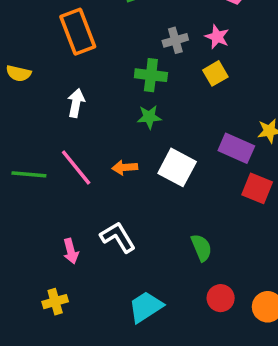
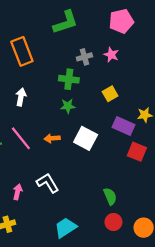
yellow square: (215, 73) -> (110, 94), moved
green semicircle: (201, 248) -> (110, 196), moved
pink arrow: (71, 251) -> (18, 192), turned -152

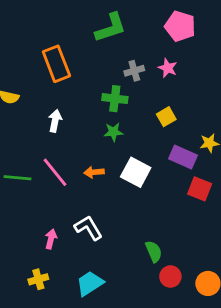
pink pentagon: (121, 21) -> (180, 26), turned 30
green semicircle: (110, 196) -> (154, 251), moved
cyan trapezoid: (65, 228) -> (90, 283), moved

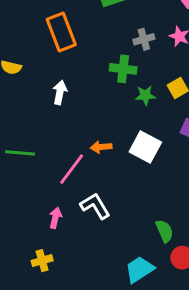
green star: (113, 132) -> (145, 95), moved
pink line: (55, 172) -> (72, 169), moved, turned 76
cyan trapezoid: (90, 283) -> (139, 269), moved

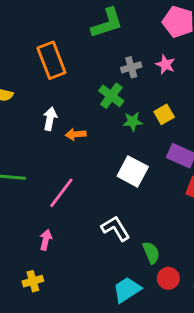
green cross: (123, 69) -> (111, 96), turned 30
orange arrow: (101, 147) -> (76, 134), moved
white L-shape: (95, 206) -> (116, 228), moved

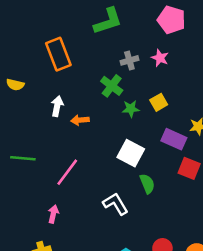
green semicircle: (151, 253) -> (147, 184), moved

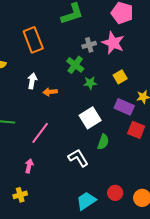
pink star: (160, 58) -> (113, 43), size x1.6
yellow square: (159, 102) -> (120, 77), moved
white square: (131, 153) -> (90, 118), turned 30
green semicircle: (147, 184) -> (103, 142), turned 42

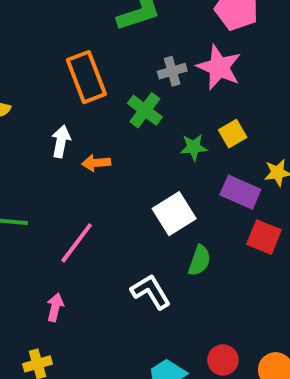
orange rectangle: (33, 40) -> (86, 77), moved
green star: (90, 83) -> (194, 147), moved

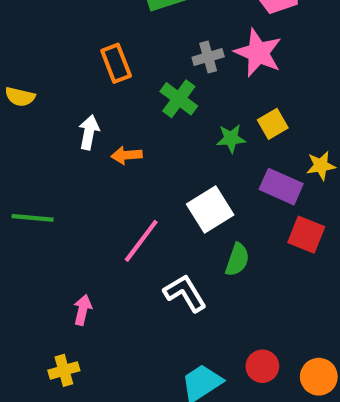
orange rectangle: (86, 77) -> (116, 63), size x0.7
pink line: (77, 243) -> (141, 241), moved

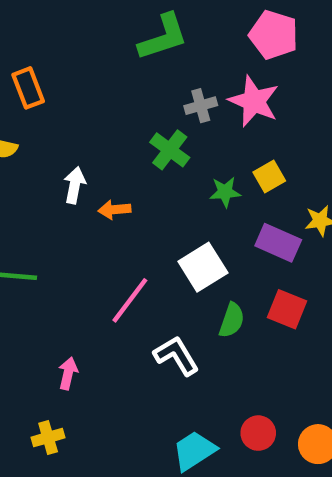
orange rectangle: (116, 63) -> (28, 88), moved
red square: (306, 235) -> (287, 309), moved

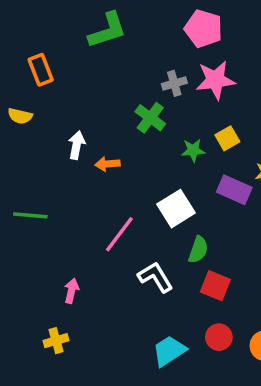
pink pentagon: (274, 35) -> (203, 29), moved
green L-shape: (163, 37) -> (107, 30), moved
pink star: (254, 101) -> (215, 80), turned -30
red square: (287, 309) -> (215, 286), moved

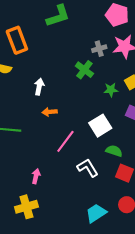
orange rectangle: (41, 70) -> (17, 40), size x1.4
orange arrow: (107, 164) -> (50, 112), moved
green semicircle: (198, 250) -> (114, 151), turned -91
yellow cross: (56, 341) -> (26, 207), size x1.5

